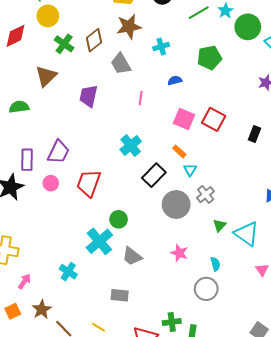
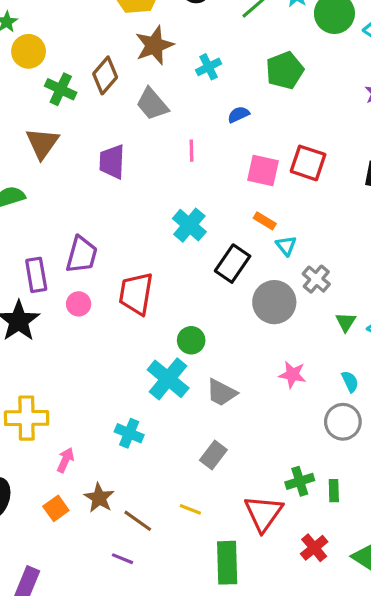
gray rectangle: (120, 295) -> (213, 455), turned -48

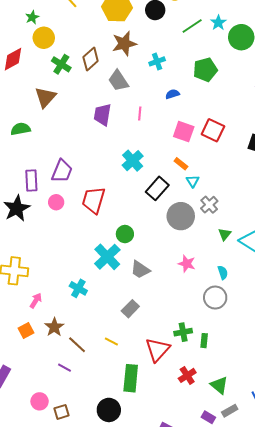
purple trapezoid: (112, 162) -> (102, 115), moved

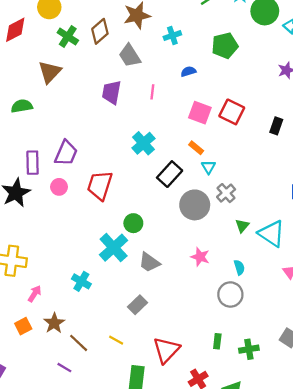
green cross: (183, 332) -> (249, 349), moved

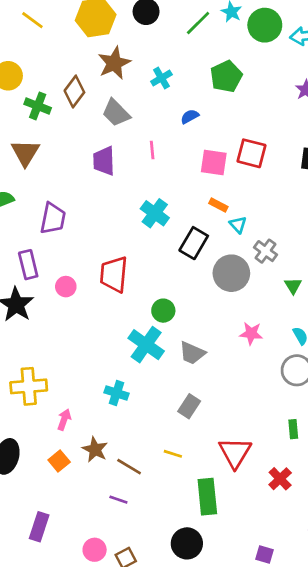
purple trapezoid: (66, 153) -> (53, 218), moved

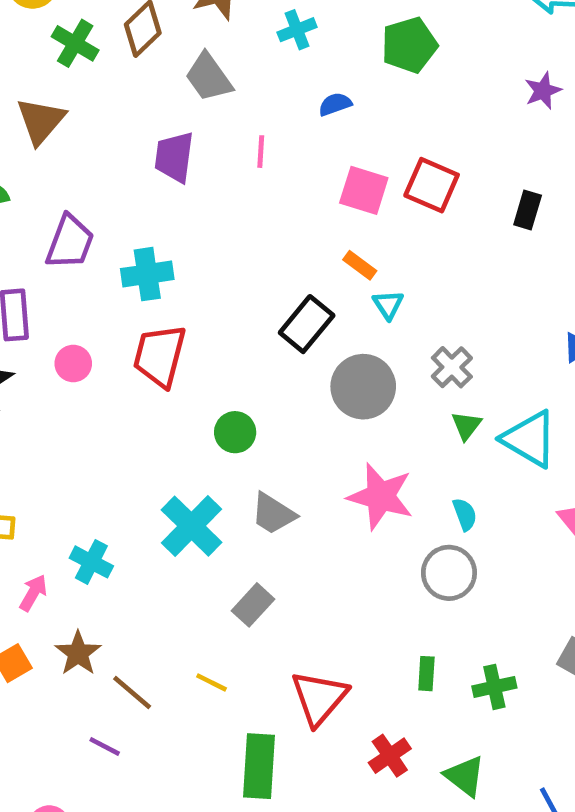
cyan cross: (155, 213) -> (147, 274), moved, turned 36
gray cross: (266, 251) -> (452, 367), moved
pink star: (251, 333) -> (381, 496), size x1.6
cyan cross: (146, 345) -> (192, 526), moved
cyan cross: (116, 393) -> (91, 562), moved

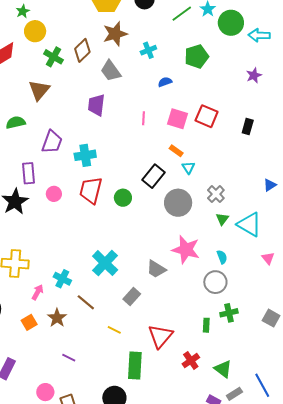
pink line: (261, 152) -> (144, 118), moved
green circle: (235, 432) -> (123, 198), moved
gray trapezoid: (273, 514) -> (156, 269), moved
green cross: (494, 687) -> (229, 313), moved
brown line: (132, 692) -> (86, 302), moved

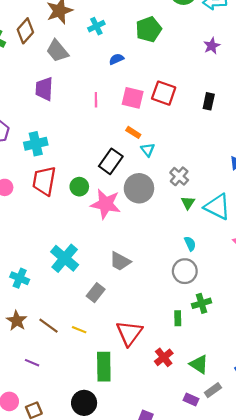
pink star: (186, 250) -> (106, 204), moved
brown line: (86, 302) -> (48, 326), moved

